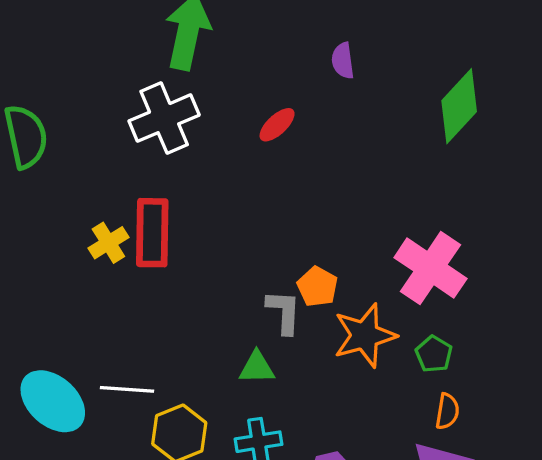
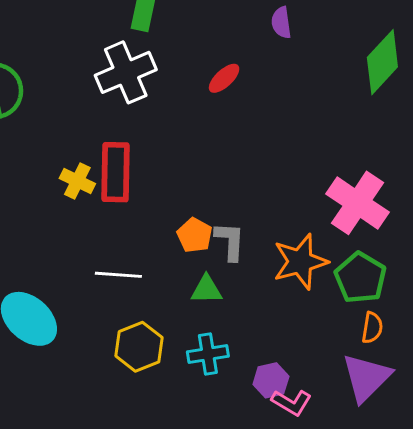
yellow cross: (108, 243) -> (77, 181), turned -32
orange pentagon: (317, 287) -> (195, 235), moved
green pentagon: (434, 354) -> (360, 278), size x1.6
white line: (127, 389) -> (118, 275), moved

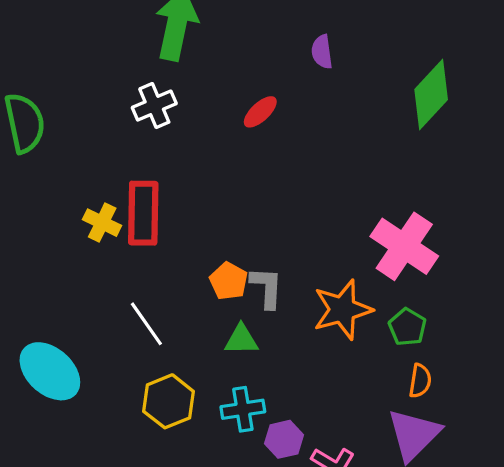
white cross: (126, 72) -> (154, 106), size x0.7
white line: (118, 275) -> (146, 324), turned 51
green pentagon: (360, 278) -> (407, 327), size x0.7
purple hexagon: (271, 380) -> (284, 439), moved

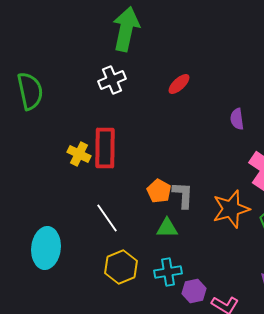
purple semicircle: (322, 52) -> (237, 119), moved
cyan ellipse: (50, 371) -> (46, 248), turned 54

